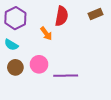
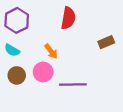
brown rectangle: (95, 14) -> (106, 42), moved
orange arrow: (46, 34) -> (51, 51), moved

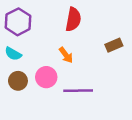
orange arrow: (51, 51) -> (66, 55), moved

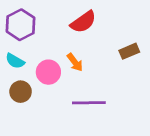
red semicircle: (73, 19) -> (83, 22), turned 45
pink circle: (46, 77) -> (48, 72), moved

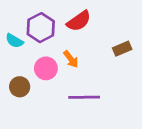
purple hexagon: (21, 25) -> (41, 28), moved
cyan semicircle: (15, 61) -> (14, 41), moved

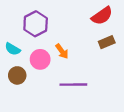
red semicircle: (79, 21) -> (102, 16), moved
cyan semicircle: (14, 41) -> (13, 49), moved

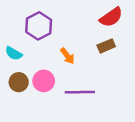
brown rectangle: (107, 42) -> (106, 46), moved
pink circle: (40, 59) -> (44, 81), moved

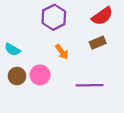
purple hexagon: (39, 26) -> (54, 17), moved
purple line: (80, 92) -> (90, 85), moved

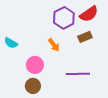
purple hexagon: (54, 17) -> (64, 18), moved
brown circle: (17, 76) -> (33, 86), moved

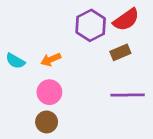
orange arrow: (54, 45) -> (51, 59), moved, turned 104
purple line: (78, 74) -> (128, 95), moved

